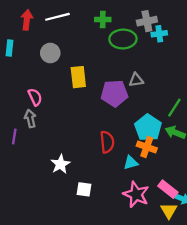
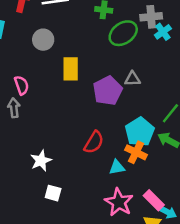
cyan cross: (159, 34) -> (163, 32), turned -35
green ellipse: (123, 39) -> (123, 33), turned -40
purple pentagon: (114, 93) -> (108, 91), turned -30
red semicircle: (107, 142) -> (94, 142), turned 30
white square: (84, 189) -> (53, 193), moved

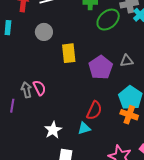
gray triangle: (132, 79) -> (127, 61), moved
pink semicircle: (22, 85) -> (39, 88), moved
cyan triangle: (117, 167) -> (84, 128), moved

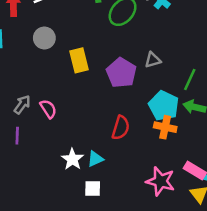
gray arrow: (26, 90) -> (22, 104), moved, turned 56
cyan triangle: (84, 128) -> (95, 159), moved

